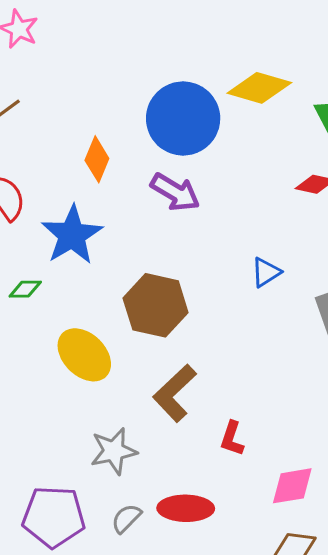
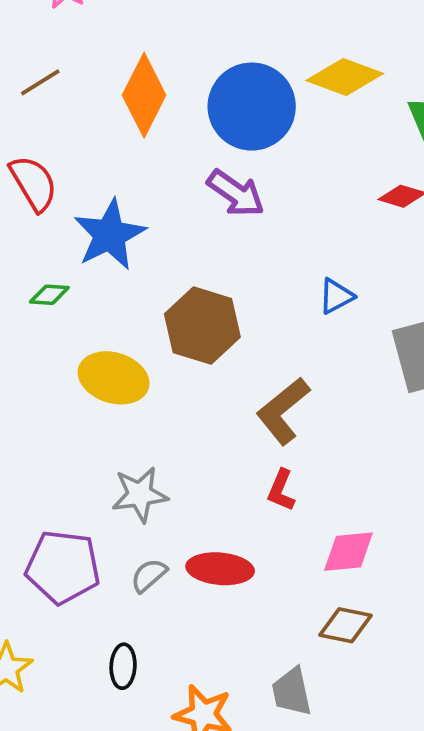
orange diamond: (97, 159) -> (144, 95), moved, size x1.5
yellow ellipse: (84, 355) -> (114, 378), turned -32
brown L-shape: (175, 393) -> (283, 411), moved

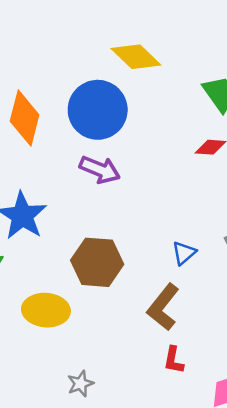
yellow diamond: (345, 77) -> (136, 57), moved, turned 36
blue triangle: (336, 296) -> (184, 253), moved
gray star: (140, 494) -> (80, 384), size x0.7

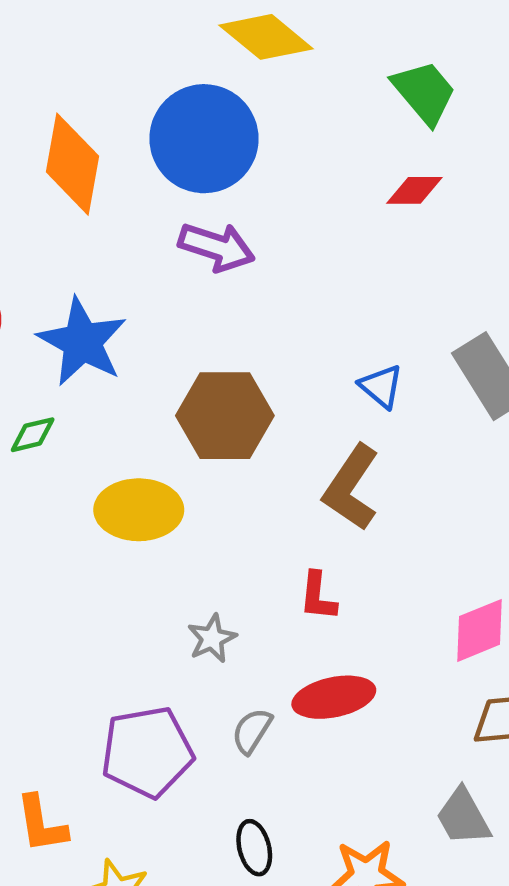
blue triangle: (184, 253) -> (381, 386), turned -35
red L-shape: (174, 360) -> (318, 596), moved

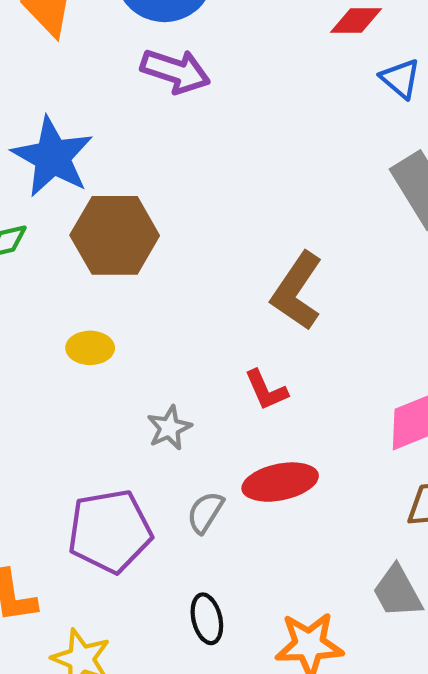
blue triangle: (381, 386) -> (400, 79), moved
brown hexagon: (225, 416) -> (115, 235), moved
yellow ellipse: (139, 510) -> (90, 348), moved, size x0.6
red L-shape: (318, 596) -> (266, 390), turned -30

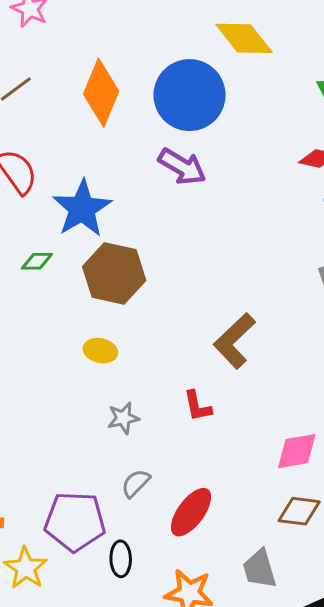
yellow ellipse: (90, 348) -> (100, 351), moved
red ellipse: (280, 482) -> (191, 512), moved, turned -54
purple pentagon: (110, 531) -> (75, 522), moved

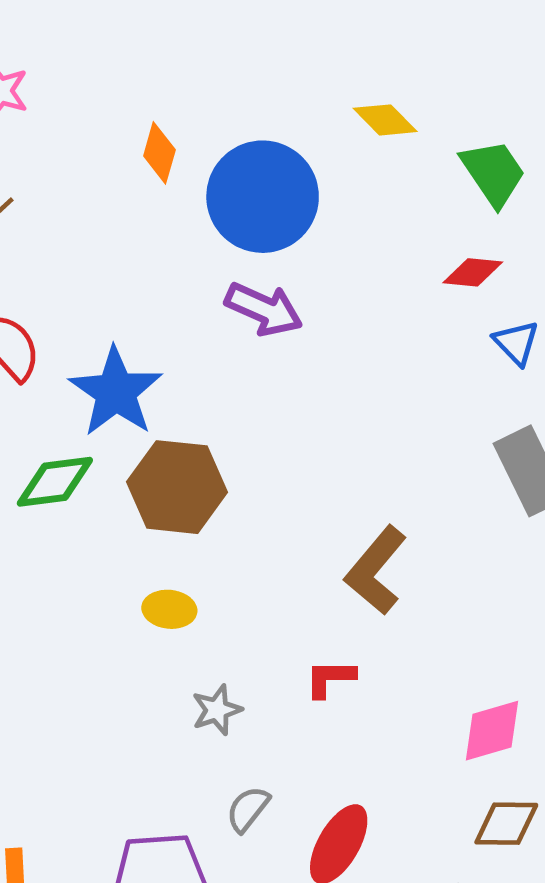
yellow diamond: (244, 38) -> (385, 120), moved, size x0.7
orange diamond: (101, 93) -> (159, 153), moved, size x0.6
green diamond: (37, 261) -> (55, 482), size x1.6
red L-shape: (198, 406) -> (330, 678), turned 108

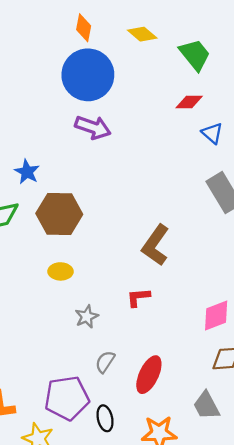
orange diamond: (159, 153) -> (84, 28), moved
blue star: (116, 392) -> (27, 172), size x0.6

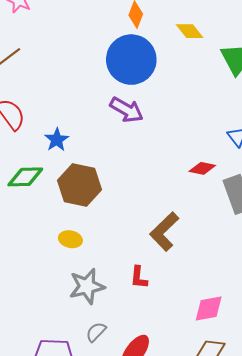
red diamond: (189, 102) -> (202, 168), moved
red L-shape: (138, 297) -> (139, 277), turned -90
gray star: (87, 317) -> (87, 286), size x1.6

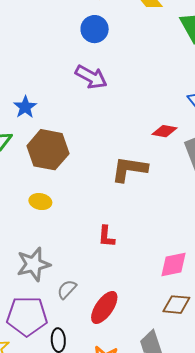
blue circle: (131, 60) -> (95, 29), size x0.6
brown L-shape: (164, 232) -> (129, 169), moved, turned 54
gray star: (87, 286) -> (34, 264), moved

